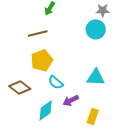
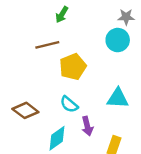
yellow pentagon: (42, 60) -> (73, 67), moved
purple arrow: (71, 100) -> (87, 126), turned -77

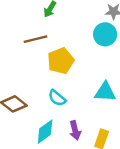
purple arrow: (87, 126) -> (75, 130), moved

